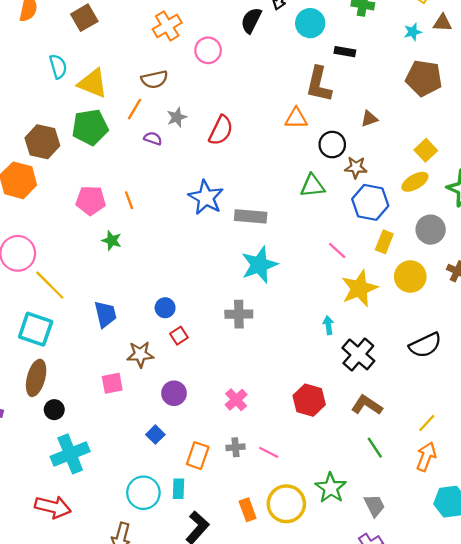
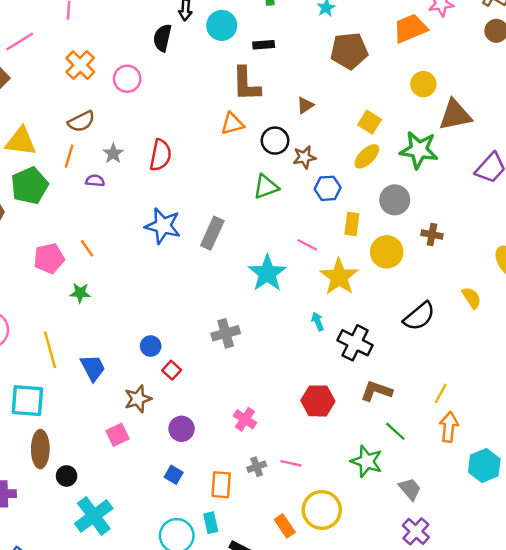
blue hexagon: (370, 202) -> (328, 188), size x0.7
gray rectangle: (251, 216) -> (212, 233), turned -56
cyan star: (259, 265) -> (267, 273), moved
yellow line: (50, 285) -> (50, 350), moved, turned 44
green star: (331, 488) -> (367, 461), moved

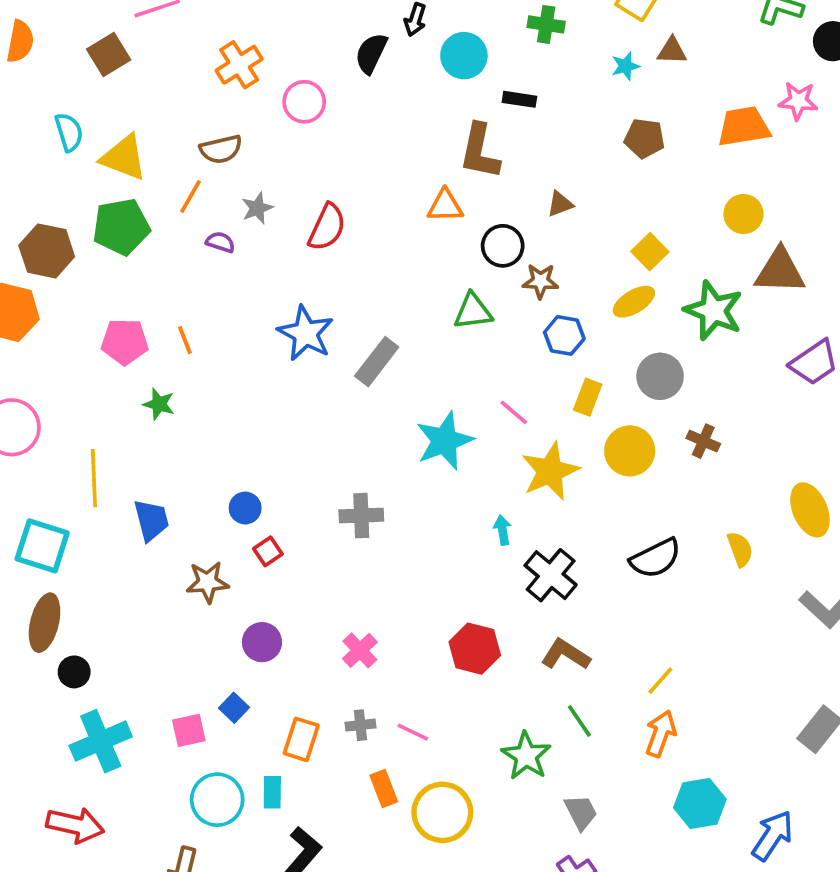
brown pentagon: (349, 51) -> (644, 138), size x0.7
pink square: (117, 435) -> (189, 730), moved
orange rectangle: (285, 526) -> (384, 789), moved

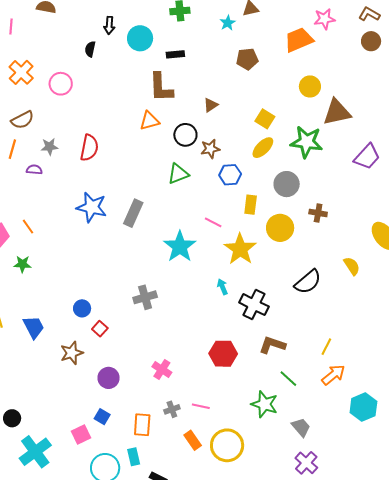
black semicircle: (371, 53) -> (90, 49), size x0.7
gray star: (257, 208) -> (49, 147), turned 30
orange arrow: (661, 734) -> (333, 375), turned 45

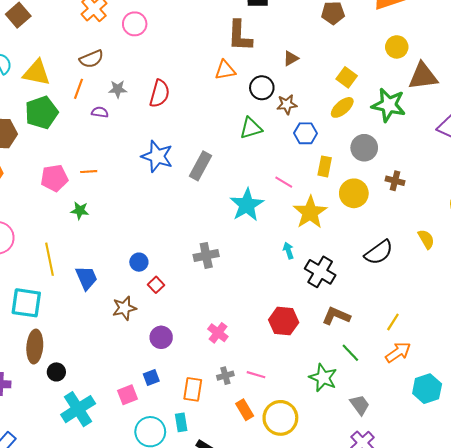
orange line: (28, 227) -> (89, 172), turned -63
blue square: (102, 417) -> (151, 378), turned 35

